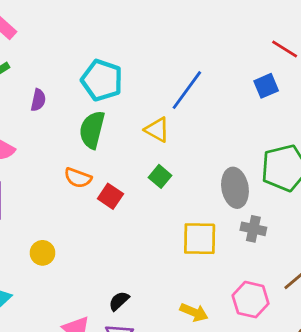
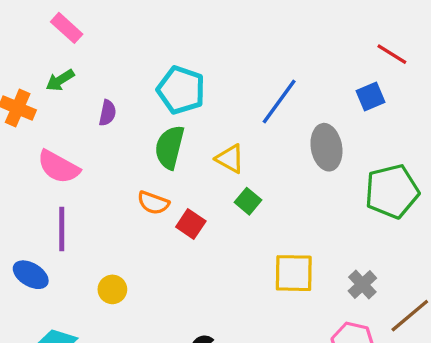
yellow triangle: (157, 130) -> (230, 159), moved
gray ellipse: (235, 188) -> (326, 147), moved
gray cross: (253, 229) -> (362, 285), moved, turned 35

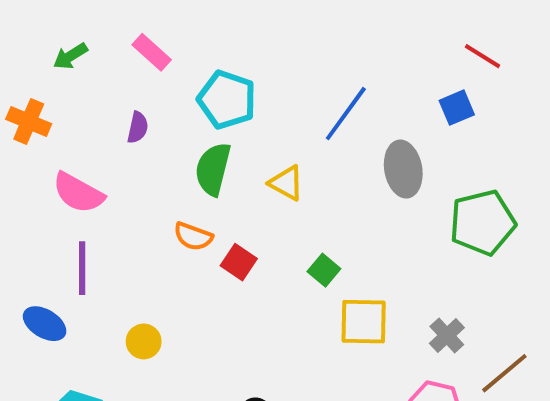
pink rectangle: (67, 28) -> (152, 52), moved
green arrow: (60, 80) -> (70, 56), moved
green square: (248, 201) -> (324, 270), moved

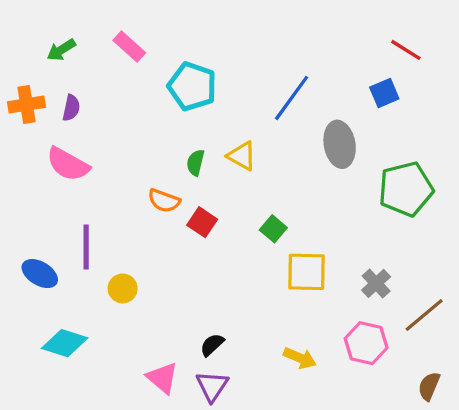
orange cross: (29, 121) -> (27, 105), turned -32
purple semicircle: (138, 127) -> (71, 108), moved
green semicircle: (213, 169) -> (195, 163), moved, size x0.6
purple line: (82, 268) -> (86, 247), moved

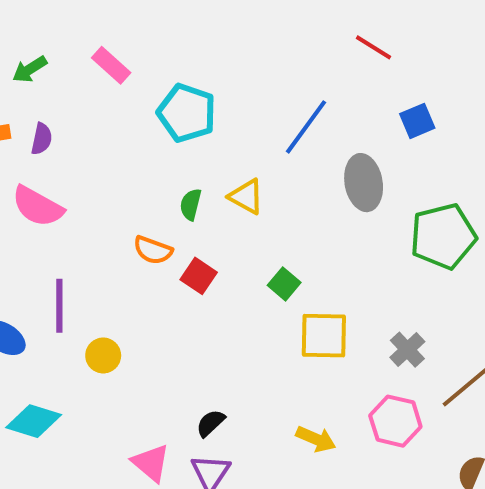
red line: (406, 50) -> (374, 47), moved

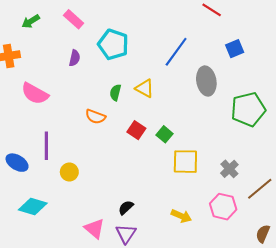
purple semicircle: (42, 139) -> (75, 58), moved
red square: (199, 276) -> (136, 130), moved

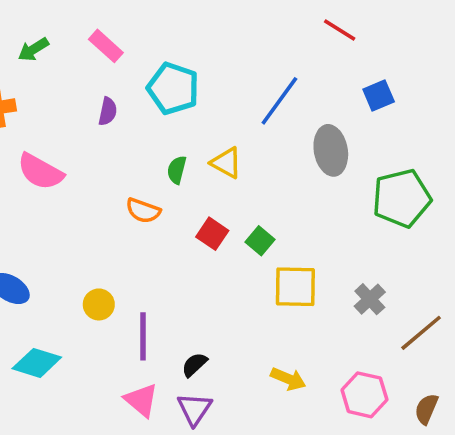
purple line: (46, 146) -> (143, 336), moved
pink hexagon: (223, 207) -> (364, 395), moved

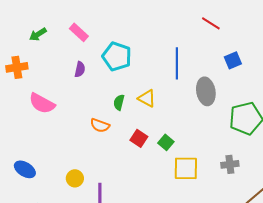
blue line: (279, 101) -> (177, 63), turned -36
gray cross: (370, 299) -> (230, 164), moved, turned 36

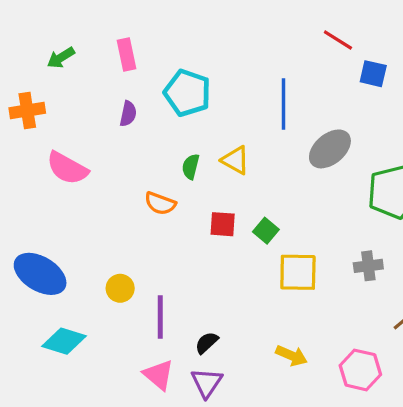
pink rectangle: (79, 32) -> (127, 54), turned 36
blue square: (233, 60) -> (373, 74), moved, turned 36
gray ellipse: (206, 91) -> (330, 149), turned 60
red square: (139, 138) -> (223, 224), turned -30
blue ellipse: (25, 169) -> (40, 274), size x1.5

